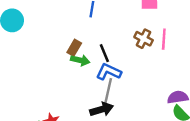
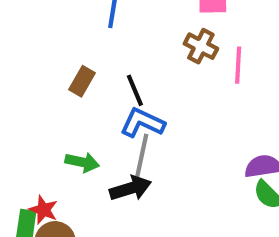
brown cross: (144, 39) -> (201, 46), moved
green arrow: (80, 60) -> (82, 162), moved

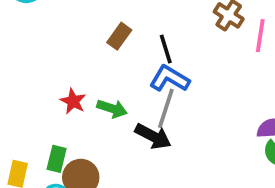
black arrow: (131, 188) -> (153, 136), turned 39
red star: (43, 210) -> (73, 101), moved

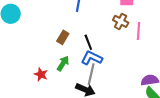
green arrow: (112, 109) -> (63, 63), moved, turned -70

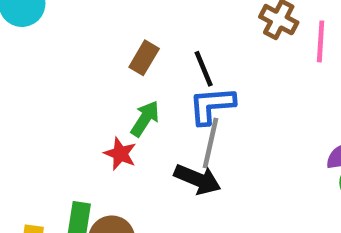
blue L-shape: (92, 58) -> (212, 105), turned -30
red star: (41, 74) -> (120, 154), moved

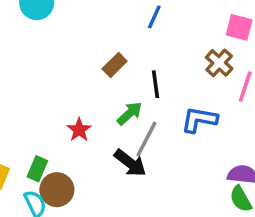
blue L-shape: (212, 105) -> (199, 120), moved
green arrow: (145, 119) -> (130, 113), moved

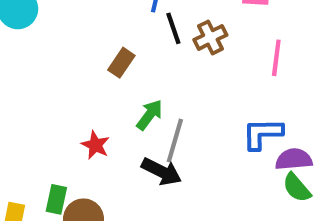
brown cross: (219, 63) -> (210, 37), moved, turned 32
black line: (156, 84) -> (173, 28), moved
blue L-shape: (199, 120) -> (262, 134), moved

